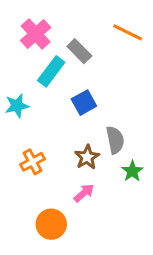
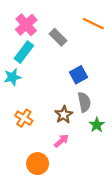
cyan rectangle: (51, 71) -> (24, 52), moved
blue square: (84, 103) -> (79, 75), moved
orange cross: (33, 162) -> (24, 118), turned -30

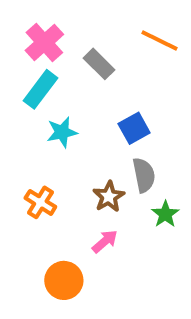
cyan star: (13, 77) -> (62, 132), moved

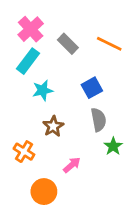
orange line: (159, 41) -> (109, 44), moved
brown star: (109, 197) -> (53, 126), moved
orange cross: (40, 202) -> (24, 152), moved

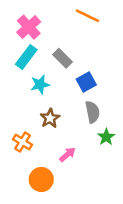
gray rectangle: (68, 44) -> (62, 58), moved
orange line: (109, 44) -> (87, 16), moved

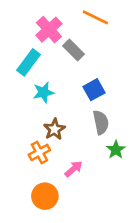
pink cross: (29, 27) -> (49, 30), moved
gray rectangle: (62, 58) -> (74, 50), moved
orange cross: (22, 142) -> (39, 152), moved, turned 30

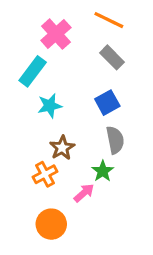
gray rectangle: (74, 50) -> (112, 57), moved
green star: (116, 150) -> (103, 171), moved

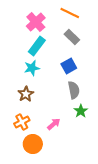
cyan rectangle: (33, 71) -> (37, 46), moved
brown star: (62, 148) -> (26, 94), moved
green star: (103, 171) -> (81, 111), moved
orange cross: (45, 174) -> (22, 122), moved

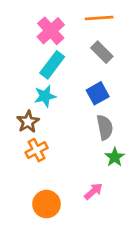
orange line: (70, 13) -> (99, 18), turned -30
brown star: (26, 94) -> (28, 122), moved
orange cross: (22, 122) -> (37, 150), moved
pink arrow: (54, 124) -> (93, 191), moved

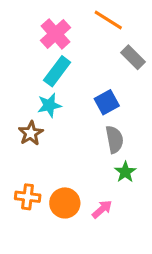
orange line: (99, 18) -> (108, 20), turned 36
gray rectangle: (102, 52) -> (133, 57), moved
orange cross: (37, 150) -> (28, 197), moved, turned 35
orange circle: (46, 204) -> (65, 203), moved

